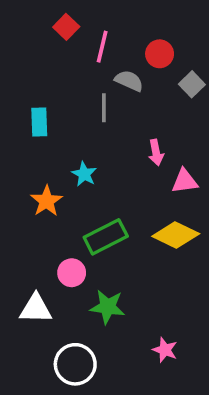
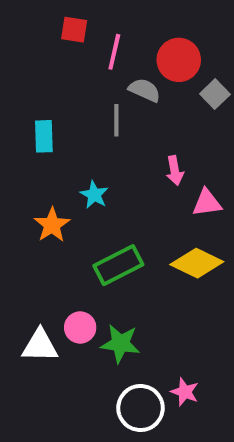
red square: (66, 27) -> (74, 30), turned -35
red circle: (160, 54) -> (179, 60), size x1.4
pink circle: (72, 273) -> (80, 328), moved
white circle: (75, 364) -> (141, 408), moved

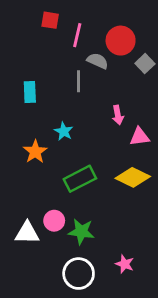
white circle: (141, 408) -> (79, 274), moved

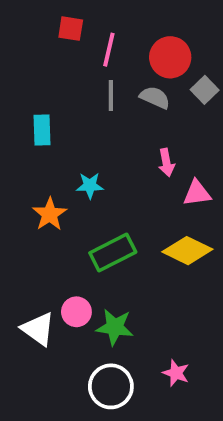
gray semicircle: (98, 61) -> (155, 97), moved
gray line: (79, 81) -> (111, 96), moved
cyan star: (64, 131) -> (90, 185), turned -30
white triangle: (27, 233) -> (38, 329), turned 35

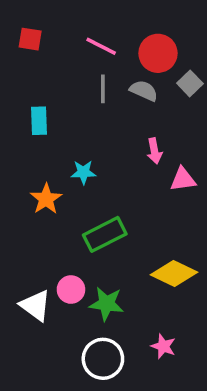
red square: (71, 29) -> (30, 39), moved
pink line: (109, 50) -> (101, 46), turned -76
yellow diamond: (187, 251) -> (174, 274), moved

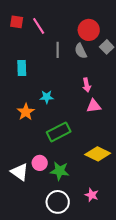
pink line: (101, 46) -> (39, 26), moved, turned 30
gray semicircle: (144, 91) -> (81, 51), turned -140
pink triangle: (183, 179) -> (94, 106), moved

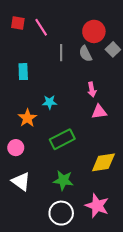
yellow diamond: (98, 154) -> (103, 162), turned -35
pink circle: (40, 163) -> (16, 148), moved
pink star: (92, 195) -> (97, 206), size x1.6

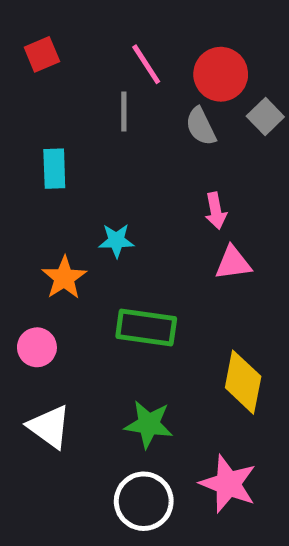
red square: (18, 23) -> (42, 54), turned -32
pink line: (41, 27) -> (146, 64), moved
gray line: (61, 53) -> (124, 111), moved
green rectangle: (62, 139) -> (146, 327), turned 35
yellow diamond: (103, 162) -> (243, 382), turned -70

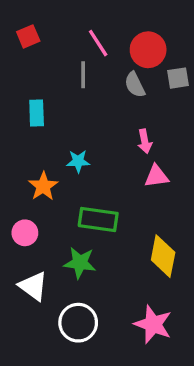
gray square: (265, 116) -> (178, 78), turned 35
green star: (149, 424) -> (80, 263), moved
white circle: (144, 501) -> (78, 323), moved

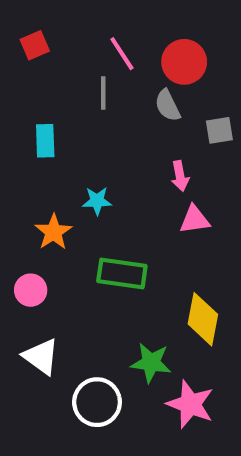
gray square: (178, 78) -> (219, 130), moved
green star: (80, 263) -> (151, 363), moved

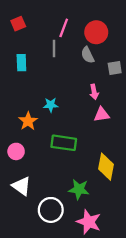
pink line: (122, 54) -> (64, 28), turned 54
cyan rectangle: (45, 141) -> (21, 63), moved
pink star: (190, 404) -> (89, 222), moved

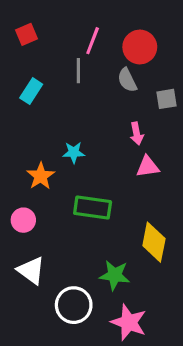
cyan rectangle: (21, 63) -> (31, 91), turned 35

